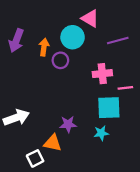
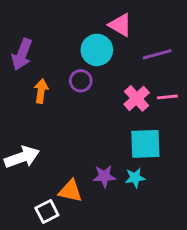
orange arrow: (44, 47) -> (41, 91), moved
pink cross: (102, 74) -> (137, 98), turned -36
pink line: (125, 88) -> (167, 97), moved
purple star: (68, 124) -> (104, 176), moved

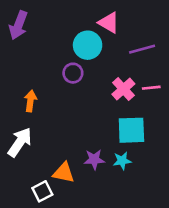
purple arrow: (22, 54) -> (18, 25), moved
orange arrow: (41, 91) -> (30, 101), moved
white arrow: (22, 157) -> (20, 142), turned -36

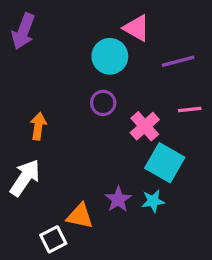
purple circle: (73, 73) -> (103, 103), moved
pink cross: (123, 89) -> (145, 126), moved
cyan square: (131, 130) -> (165, 163), turned 32
purple star: (94, 159) -> (118, 199), turned -30

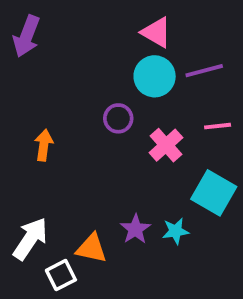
cyan circle: (110, 56) -> (155, 76), moved
cyan square: (165, 163) -> (214, 193), moved
white arrow: (25, 178) -> (30, 239), moved

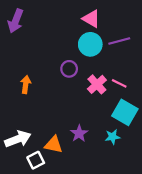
pink line: (218, 126) -> (119, 83), moved, turned 32
cyan star: (176, 231) -> (113, 137), moved
white arrow: (30, 239) -> (18, 139), turned 35

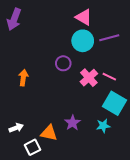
white arrow: (18, 139) -> (16, 128), size x0.6

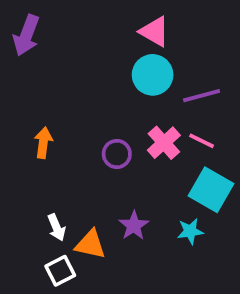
purple line: (109, 38) -> (202, 96), moved
purple circle: (63, 63) -> (117, 154), moved
white arrow: (16, 128) -> (57, 227), moved, turned 88

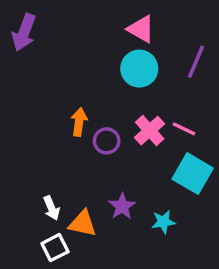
purple line: (202, 96) -> (196, 62), moved, turned -52
orange arrow: (43, 143) -> (79, 122), moved
cyan star: (190, 231) -> (163, 222), moved

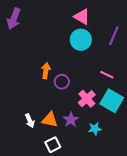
pink cross: (150, 131) -> (87, 99), moved
orange triangle: (82, 223) -> (50, 120), moved
white square: (55, 248) -> (53, 145), moved

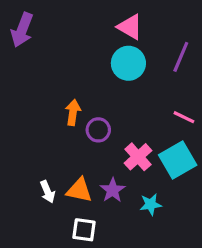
pink line: (107, 75) -> (184, 117), moved
cyan square: (112, 101) -> (178, 160), turned 30
white square: (53, 145) -> (84, 230), turned 35

